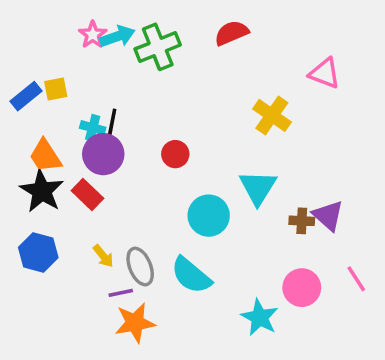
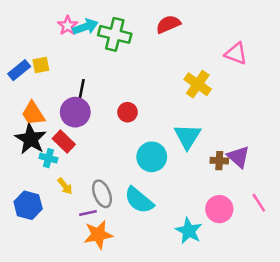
green cross: (158, 47) -> (115, 34), turned 36
cyan cross: (93, 128) -> (48, 158), moved
blue hexagon: (38, 252) -> (28, 205), moved
yellow arrow: (103, 256) -> (65, 186), moved

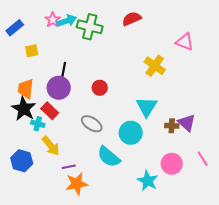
blue rectangle: (19, 70) -> (15, 28), moved
orange trapezoid: (33, 113) -> (26, 89), turned 40
cyan circle: (152, 157) -> (131, 133), moved
yellow arrow: (65, 186) -> (51, 146), size x1.5
gray ellipse: (102, 194) -> (92, 124), moved, turned -35

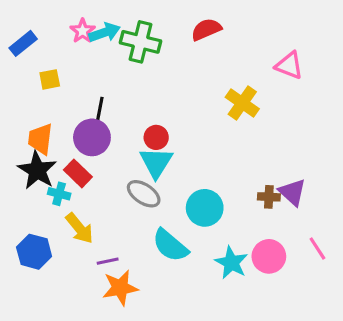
cyan triangle: (147, 107) -> (156, 162), moved
cyan star: (148, 181) -> (231, 263), moved

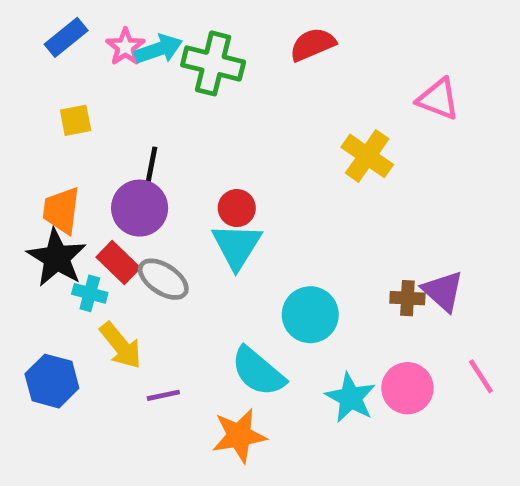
blue rectangle: (23, 43) -> (66, 37), moved
gray ellipse: (144, 194) -> (163, 279), moved
orange star: (120, 288) -> (239, 436), moved

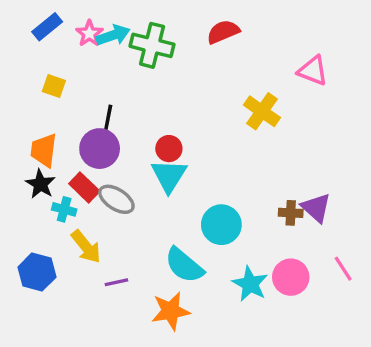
yellow square: (76, 120) -> (54, 86), turned 30
black star: (57, 258) -> (40, 184), size x0.7

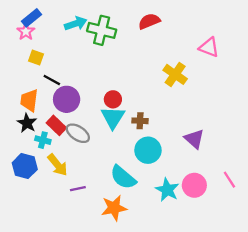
pink star: (89, 34) -> (26, 31), moved
black line: (108, 118) -> (52, 80), moved, turned -72
purple triangle: (316, 208) -> (194, 139), moved
brown cross: (291, 213) -> (140, 121), moved
blue hexagon: (37, 272) -> (25, 166), moved

